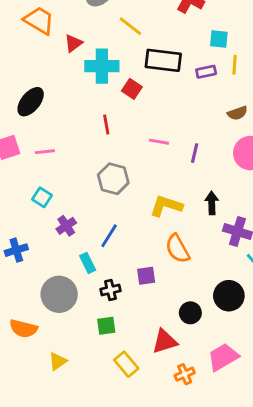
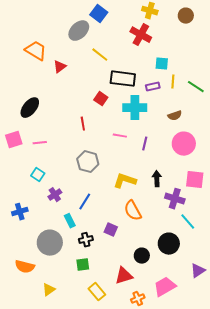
cyan cross: (102, 66) -> (135, 108), moved
purple square: (146, 276) -> (111, 230), turned 32

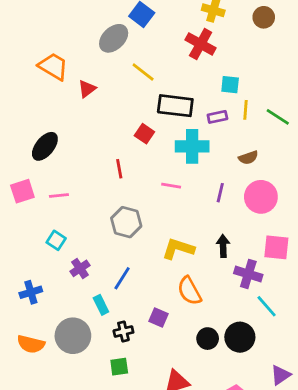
purple line: (145, 144) -> (220, 193), moved
black circle: (142, 256) -> (208, 339), moved
orange semicircle: (25, 267) -> (31, 344), moved

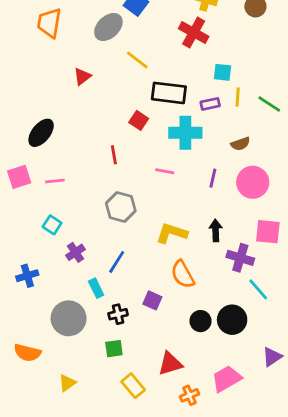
orange trapezoid: (53, 66) -> (49, 23), moved, turned -112
orange semicircle: (31, 344) -> (27, 353), moved

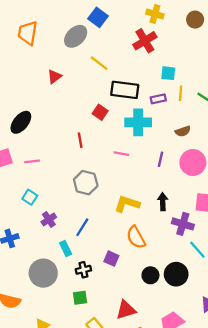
red cross: (194, 32) -> (145, 41), turned 30

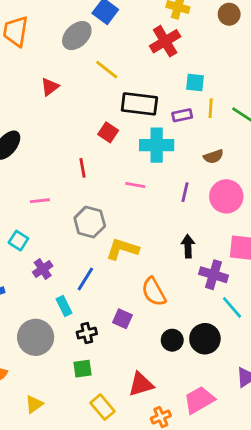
pink line: (32, 161) -> (40, 201), moved
yellow L-shape: (127, 204) -> (122, 249), moved

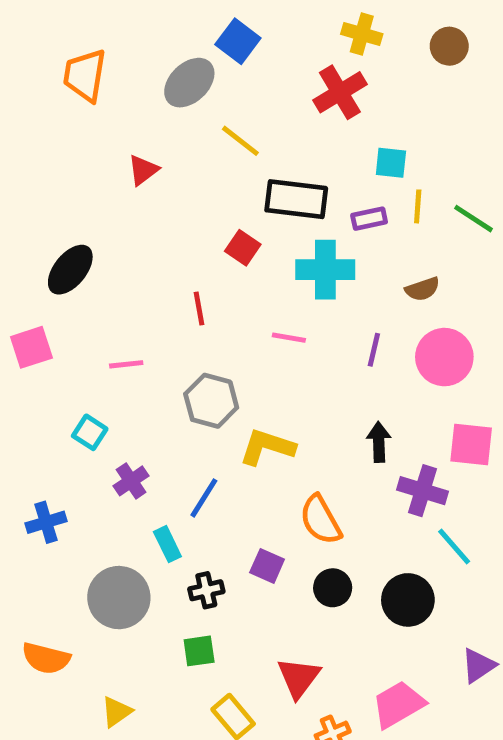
black circle: (172, 340) -> (333, 588), moved
red triangle: (141, 384) -> (299, 678), turned -36

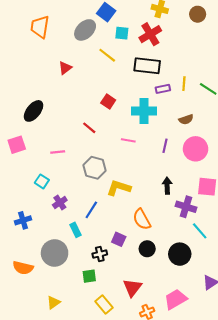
cyan square: (391, 163) -> (122, 33), moved
black rectangle: (296, 199) -> (147, 66), moved
red line: (199, 308) -> (89, 128), turned -40
black cross: (206, 590) -> (100, 254), moved
orange semicircle: (46, 658) -> (23, 268), moved

